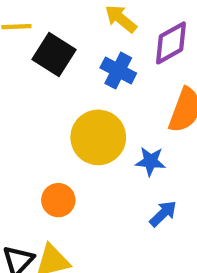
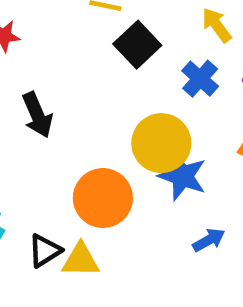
blue star: (150, 161) -> (182, 176), moved, size x1.5
orange circle: (58, 200) -> (103, 198), size x1.6

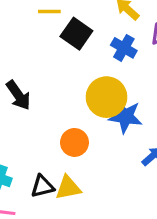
orange circle: (103, 198) -> (74, 142), size x0.7
black triangle: (45, 251) -> (42, 186), turned 30

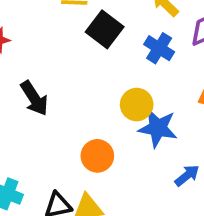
yellow circle: (106, 97) -> (137, 105), size x0.7

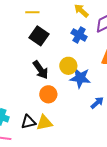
black square: (105, 29) -> (39, 36), moved
black arrow: (34, 98) -> (41, 70), moved

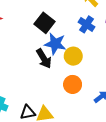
blue star: (80, 78) -> (55, 44), moved
orange circle: (48, 94) -> (73, 84), moved

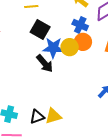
yellow circle: (73, 56) -> (70, 47), moved
orange circle: (73, 84) -> (83, 42), moved

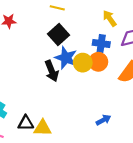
blue cross: (80, 25) -> (101, 43), turned -35

